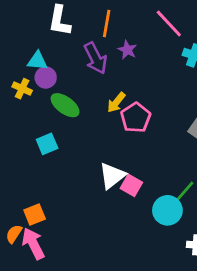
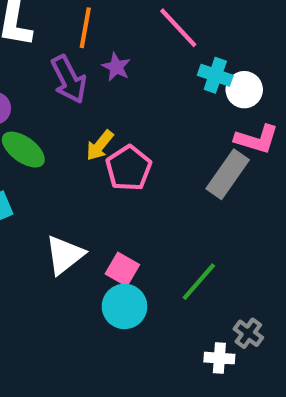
white triangle: (112, 176) -> (65, 255), moved
cyan circle: (167, 210) -> (124, 306), moved

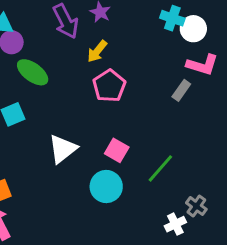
yellow arrow: (100, 145) -> (97, 51), moved
gray rectangle: (228, 174) -> (181, 90), size x0.6
pink square: (122, 269) -> (117, 150), moved
white cross: (219, 358) -> (175, 224), turned -30

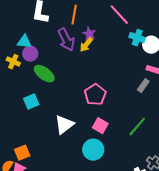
yellow arrow: (97, 51) -> (86, 45), moved
pink pentagon: (109, 86) -> (95, 95), moved
green line: (160, 168) -> (137, 127), moved

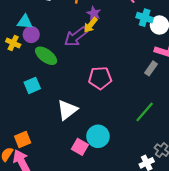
purple arrow: (66, 40) -> (76, 37), moved, turned 80
pink pentagon: (95, 95) -> (100, 78), turned 30
pink square: (100, 126) -> (80, 147), moved

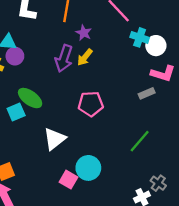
yellow arrow: (91, 25) -> (85, 57), moved
purple arrow: (76, 37) -> (64, 58), turned -35
green ellipse: (46, 56) -> (30, 98), moved
gray rectangle: (151, 68) -> (147, 93), turned 32

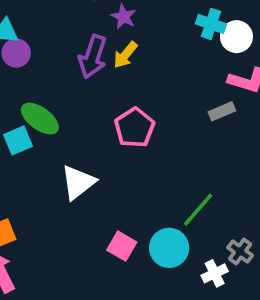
pink pentagon: (91, 104) -> (134, 128), turned -30
green line: (140, 141) -> (198, 210), moved
cyan circle: (88, 168) -> (169, 248), moved
pink square: (69, 180) -> (122, 246), moved

